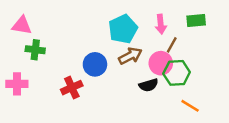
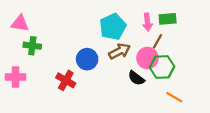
green rectangle: (196, 20) -> (168, 19), moved
black semicircle: (149, 85) -> (136, 78), turned 54
red cross: (72, 88) -> (66, 80), turned -36

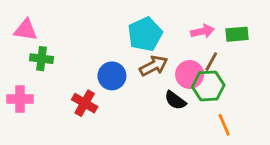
green rectangle: (168, 19) -> (237, 34), moved
pink arrow: (147, 22) -> (203, 31), moved, turned -96
brown line: (158, 41) -> (211, 62), moved
orange line: (174, 97) -> (224, 125), turned 36

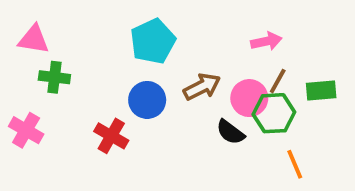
cyan pentagon: (145, 34) -> (153, 41), moved
green rectangle: (237, 34) -> (321, 91), moved
pink cross: (20, 99) -> (26, 130), turned 30

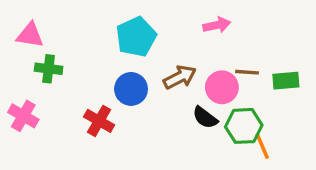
pink arrow: (266, 41) -> (217, 25), moved
brown line: (278, 81) -> (247, 72), turned 65
green hexagon: (274, 113) -> (244, 126), moved

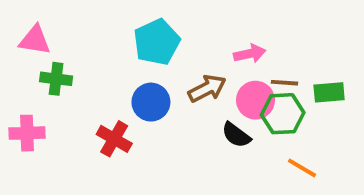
pink arrow: (217, 25) -> (250, 54), moved
pink cross: (23, 116) -> (27, 133), turned -32
green hexagon: (244, 126) -> (283, 114), moved
orange line: (262, 146) -> (302, 168), turned -36

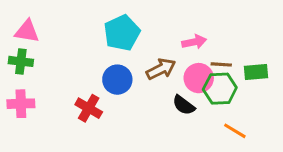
green cross: (56, 79) -> (21, 61), moved

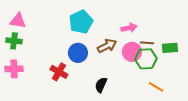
black semicircle: (184, 105) -> (101, 85), moved, turned 77

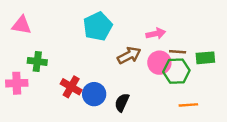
green cross: (14, 41) -> (37, 61), moved
blue circle: (78, 53) -> (94, 94), moved
orange line: (156, 87) -> (188, 105), turned -35

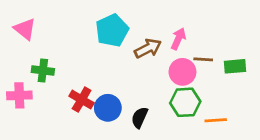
pink triangle: (22, 25) -> (25, 29), turned 30
pink arrow: (156, 34) -> (178, 39), turned -54
brown arrow: (129, 55) -> (148, 48), moved
green hexagon: (176, 71) -> (185, 102), moved

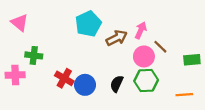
brown line: (203, 59) -> (160, 47), turned 40
green rectangle: (235, 66) -> (192, 60), moved
black semicircle: (140, 117) -> (117, 84), moved
orange line: (216, 120) -> (184, 95), moved

